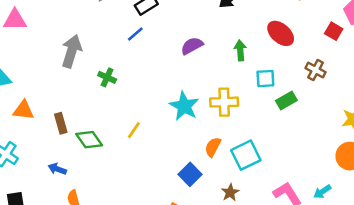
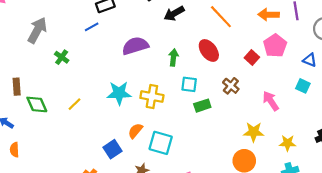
purple semicircle: (192, 46) -> (135, 46), size x1.4
cyan star: (184, 106) -> (119, 93), turned 30
cyan square: (246, 155) -> (161, 143), turned 30

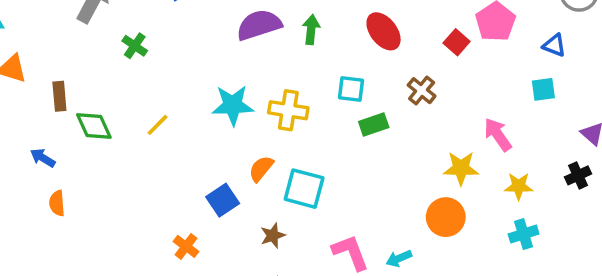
green arrow: (173, 57) -> (311, 30), moved
cyan square: (303, 86) -> (543, 89), turned -32
pink arrow: (271, 101) -> (498, 135), moved

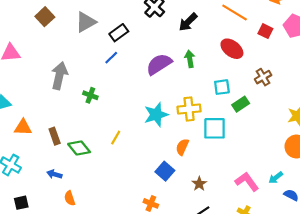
red square: (457, 42) -> (265, 31), moved
brown cross: (422, 91) -> (263, 77), turned 35
cyan square: (304, 189) -> (215, 128), moved

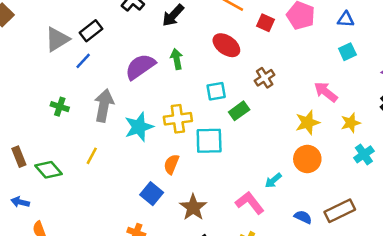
gray triangle: (86, 22) -> (57, 39), moved
gray arrow: (59, 76) -> (104, 105), moved
cyan arrow: (276, 178) -> (273, 180), moved
brown star: (199, 184) -> (193, 207), size x1.5

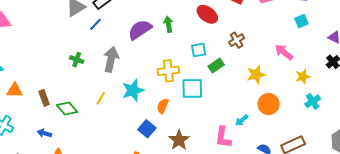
yellow star: (308, 122) -> (256, 75), moved
cyan star: (139, 127) -> (133, 90), moved
pink L-shape: (250, 203) -> (223, 137), turned -135

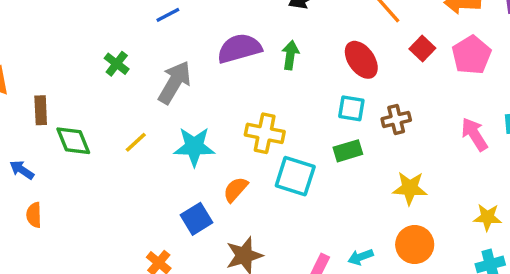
cyan square: (199, 50) -> (351, 108), moved
pink arrow: (284, 52) -> (474, 134), moved

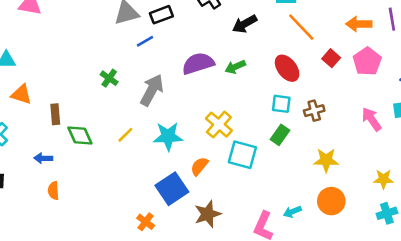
green arrow: (290, 55) -> (235, 67), turned -120
yellow cross: (265, 133) -> (219, 125), turned 32
green rectangle: (348, 151) -> (280, 135), turned -36
blue arrow: (22, 170) -> (43, 158), turned -30
blue square: (197, 219) -> (172, 189), size x1.4

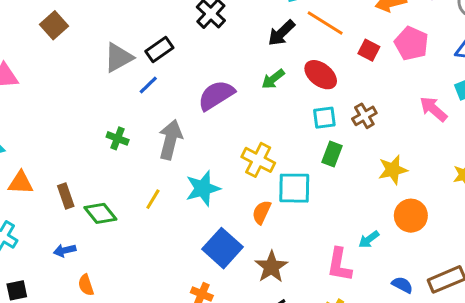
black arrow: (245, 24) -> (281, 33), moved
green arrow: (235, 67) -> (273, 79), moved
orange semicircle: (199, 166) -> (262, 212), moved

